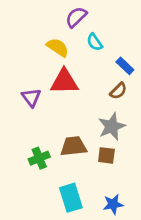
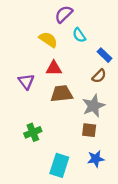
red triangle: (64, 82) -> (54, 68), size x0.7
brown trapezoid: (74, 146) -> (62, 94), moved
cyan rectangle: (71, 198) -> (59, 165), turned 35
blue star: (113, 204) -> (96, 159), moved

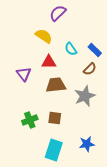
cyan semicircle: (79, 35) -> (71, 49), moved
brown square: (89, 130) -> (55, 118), moved

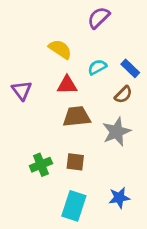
purple semicircle: (58, 13) -> (99, 18), moved
cyan semicircle: (71, 49) -> (97, 67), turned 96
purple triangle: (24, 74) -> (22, 90), moved

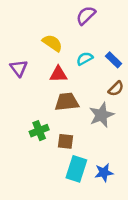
purple triangle: (22, 90) -> (19, 68), moved
brown semicircle: (123, 95) -> (116, 89), moved
green cross: (41, 165) -> (39, 131), moved
cyan rectangle: (74, 206) -> (76, 169), moved

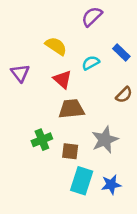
blue rectangle: (114, 60) -> (121, 53), moved
red triangle: (58, 74) -> (62, 79), turned 42
gray star: (102, 115) -> (105, 140), moved

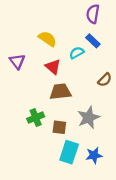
purple semicircle: (92, 17) -> (93, 14), moved, turned -36
blue rectangle: (121, 53) -> (93, 41), moved

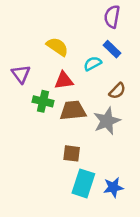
red triangle: (53, 67) -> (64, 80), turned -49
brown semicircle: (105, 80) -> (117, 91), moved
green cross: (36, 118) -> (43, 101), moved, turned 35
gray star: (89, 118) -> (107, 121), moved

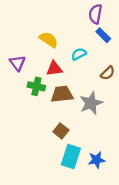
blue rectangle: (112, 49) -> (103, 35), moved
brown semicircle: (117, 91) -> (108, 73), moved
brown square: (72, 153) -> (61, 131), turned 32

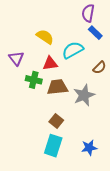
cyan semicircle: (79, 54) -> (73, 50), size x1.5
cyan rectangle: (71, 157) -> (53, 146), moved

